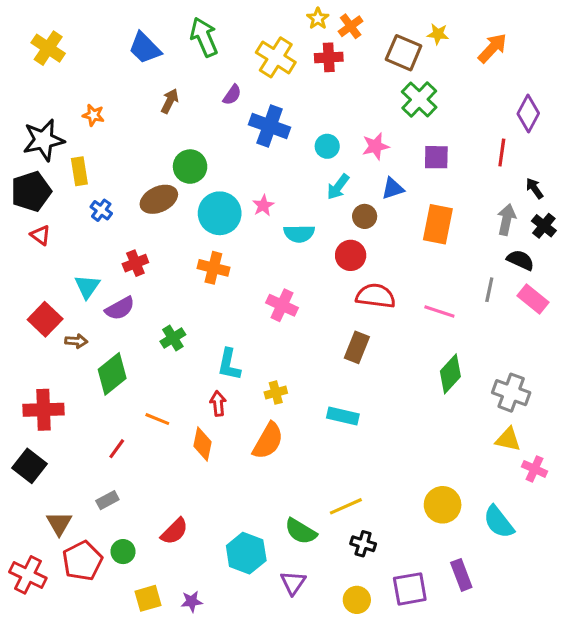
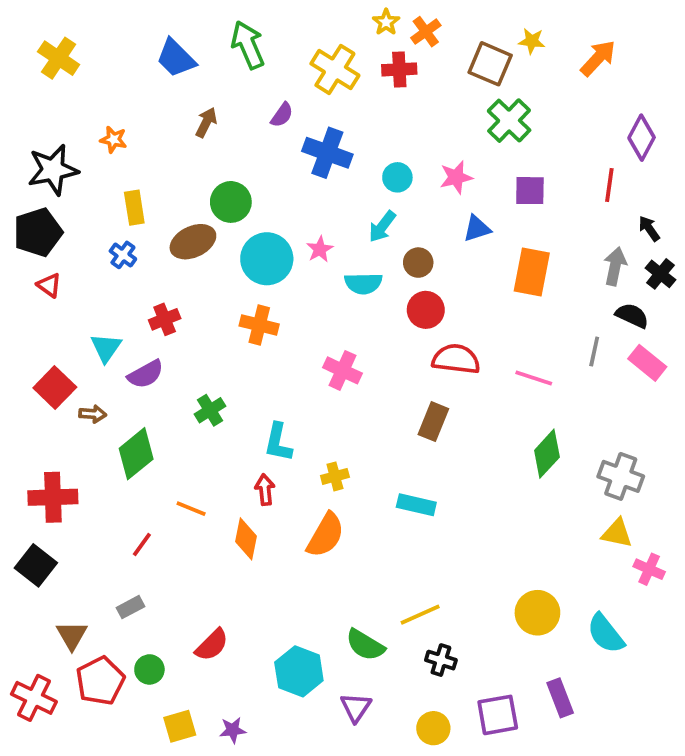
yellow rectangle: (79, 171) -> (134, 208), moved
cyan arrow: (338, 187) -> (382, 227), moved
brown circle: (365, 216) -> (418, 263), moved

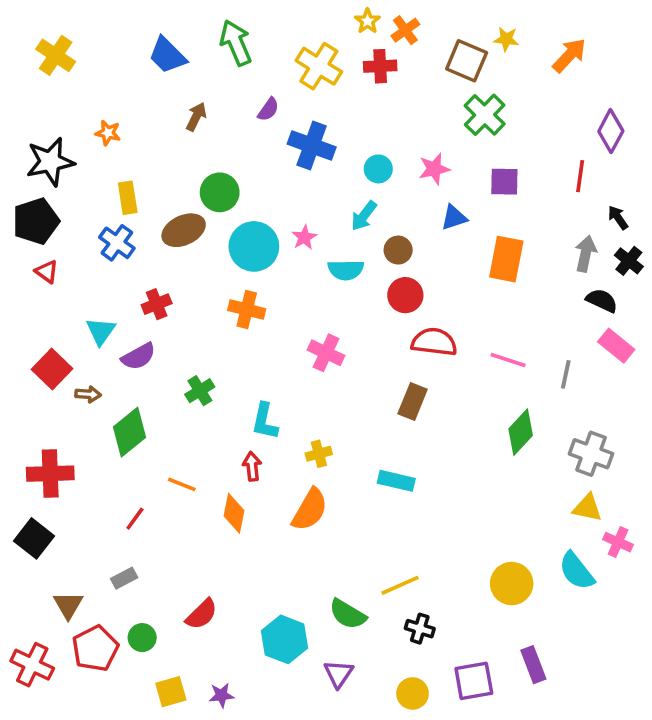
blue cross: (123, 255) -> (117, 243), size x1.4
gray line: (594, 352) -> (566, 374), moved
cyan semicircle: (606, 634) -> (577, 571), moved

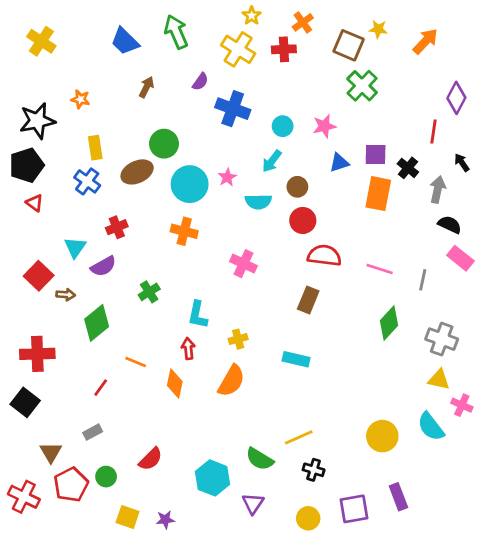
yellow star: (367, 21) -> (252, 16), moved
purple square: (504, 182) -> (376, 154), moved
black cross: (629, 261) -> (408, 168), moved
yellow square: (171, 692) -> (128, 517), turned 35

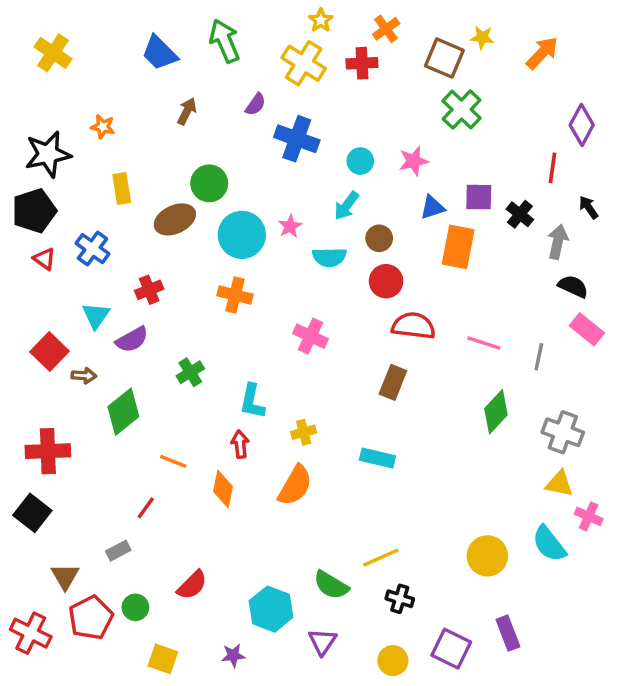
blue cross: (87, 181) -> (92, 249), moved
orange rectangle: (378, 194) -> (458, 247), moved
red line: (101, 388) -> (146, 508), moved
purple square: (354, 509) -> (451, 649), turned 36
purple star: (165, 520) -> (233, 655), moved

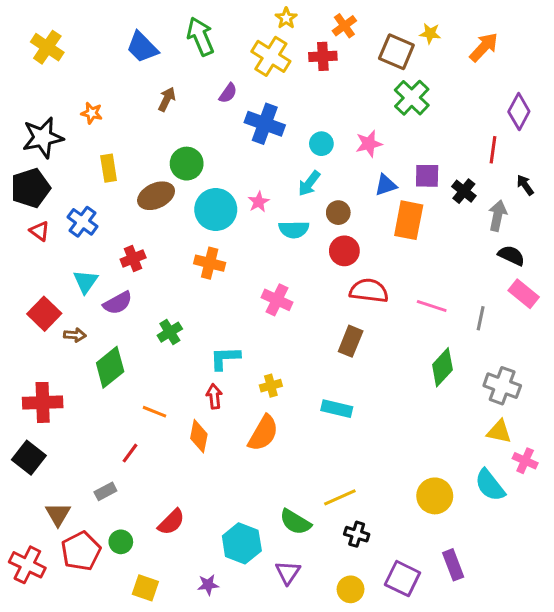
cyan L-shape: (252, 401) -> (225, 358), turned 76

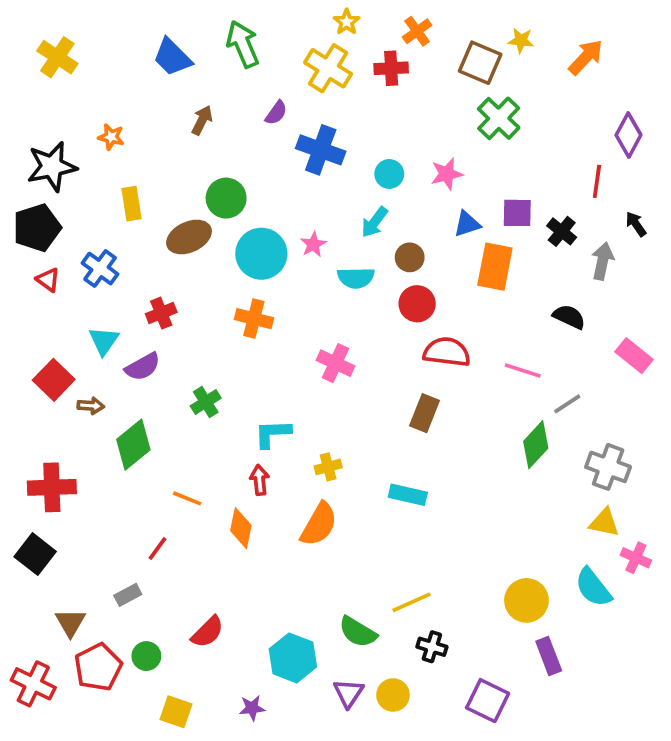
black semicircle: (511, 255) -> (569, 317), moved
gray line: (481, 318) -> (567, 404), moved, turned 45
purple rectangle: (453, 565) -> (549, 656), moved
yellow circle: (351, 589) -> (393, 695), moved

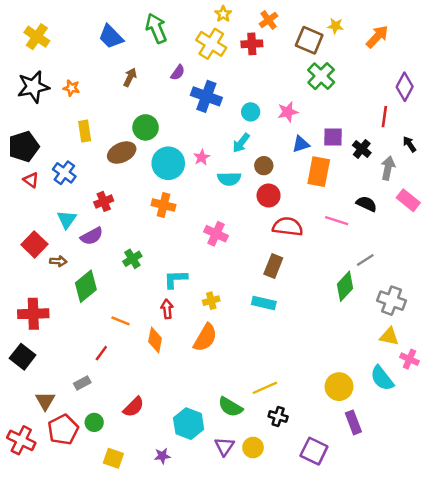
black star: (52, 167) -> (33, 87), moved
pink rectangle: (634, 356) -> (408, 200), moved
pink line: (523, 370) -> (337, 221), moved
cyan rectangle: (408, 495) -> (264, 303), moved

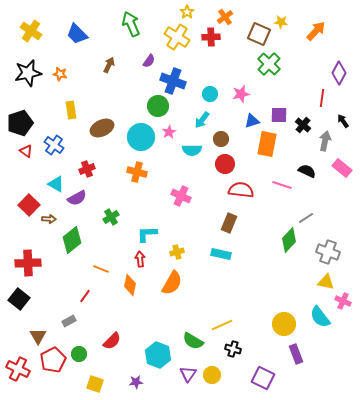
blue trapezoid: (111, 37) -> (77, 34), moved
green circle: (146, 127) -> (158, 106), moved
cyan triangle: (67, 219) -> (56, 184), turned -36

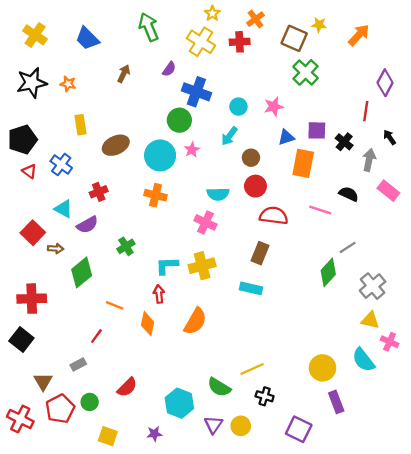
cyan semicircle: (192, 150) -> (218, 194), moved
yellow cross: (177, 252) -> (202, 266), moved, size x1.6
gray cross: (328, 252) -> (373, 286), turned 30

